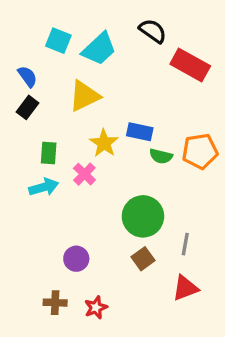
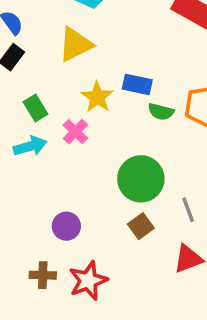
green rectangle: (49, 153) -> (35, 108), turned -35
gray line: (185, 244) -> (188, 210), turned -30
red star: (96, 307) -> (88, 281), size x1.5

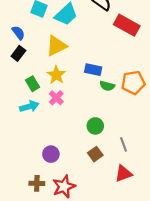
yellow star: (97, 97) -> (56, 75), moved
green circle: (141, 179) -> (95, 126), size x0.6

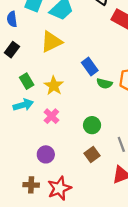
blue semicircle: (18, 33) -> (12, 19), moved, turned -152
blue rectangle: (93, 70) -> (90, 67), turned 42
yellow star: (56, 75) -> (54, 86), moved
pink cross: (56, 98) -> (51, 116), moved

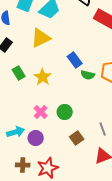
cyan arrow: (23, 105) -> (16, 132), moved
pink cross: (51, 116) -> (41, 112), moved
green circle: (92, 125) -> (65, 112), moved

